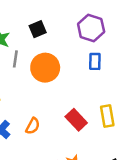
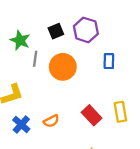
purple hexagon: (91, 28) -> (86, 30), moved
orange semicircle: (33, 126) -> (51, 121), turned 35

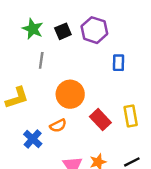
green star: (20, 40) -> (33, 29), moved
orange circle: (63, 67) -> (70, 94), moved
blue cross: (21, 124) -> (33, 139), moved

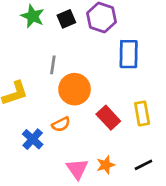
gray line: (41, 60) -> (53, 65), moved
blue rectangle: (119, 63) -> (129, 54), size x1.5

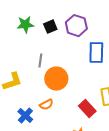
green star: (33, 16) -> (25, 25), turned -30
red rectangle: (108, 118) -> (87, 109), moved

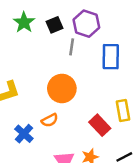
green star: (25, 25) -> (24, 22), turned -30
gray line: (40, 61) -> (72, 47), moved

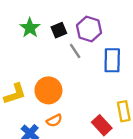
gray line: (72, 47) -> (75, 51), turned -42
orange circle: (62, 88) -> (48, 90), moved

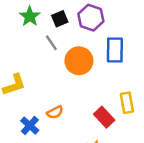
gray line: (75, 51) -> (51, 43), moved
orange circle: (48, 90) -> (79, 61), moved

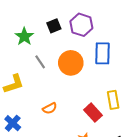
green star: (30, 16) -> (24, 36), moved
gray line: (51, 43) -> (40, 62), moved
blue cross: (30, 126) -> (13, 123), moved

